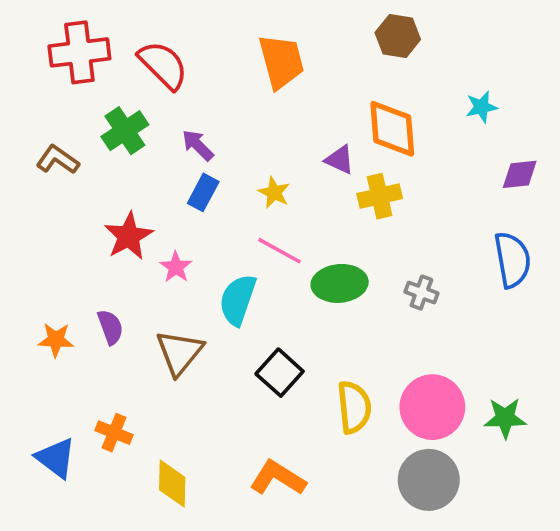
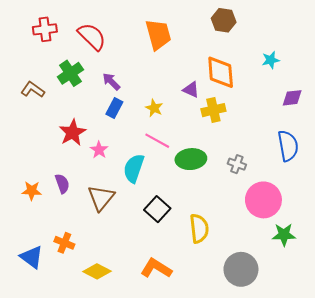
red cross: (79, 52) -> (45, 29), size x0.7
pink circle: (432, 407) -> (263, 200), moved
yellow diamond: (172, 484) -> (97, 271), turned -64

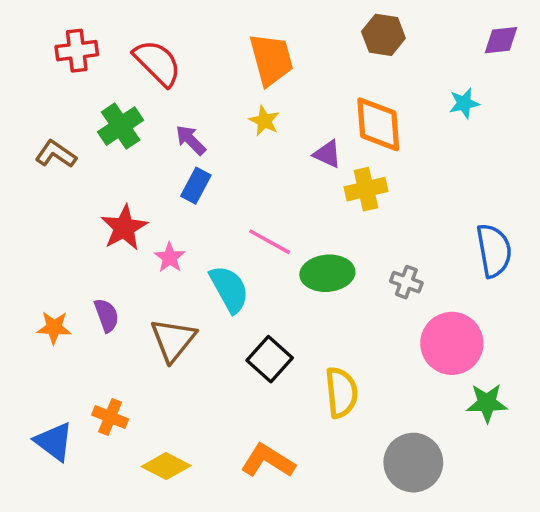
purple diamond: (292, 98) -> (501, 40), moved
yellow star: (154, 108) -> (264, 121), moved
cyan semicircle: (134, 168) -> (229, 289), turned 132

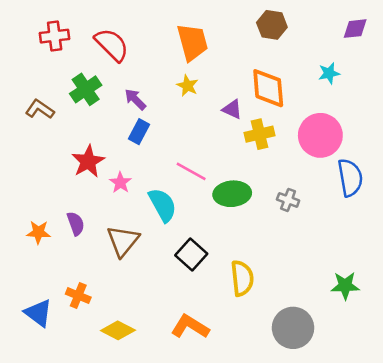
pink circle: (452, 343) -> (320, 135), moved

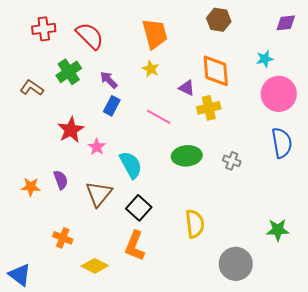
pink circle: (320, 135) -> (279, 94), moved
pink line: (191, 171) -> (159, 117), moved
black square: (191, 255) -> (139, 208), moved
blue triangle: (38, 313) -> (20, 275), moved
orange L-shape: (190, 327) -> (135, 246), moved, turned -100

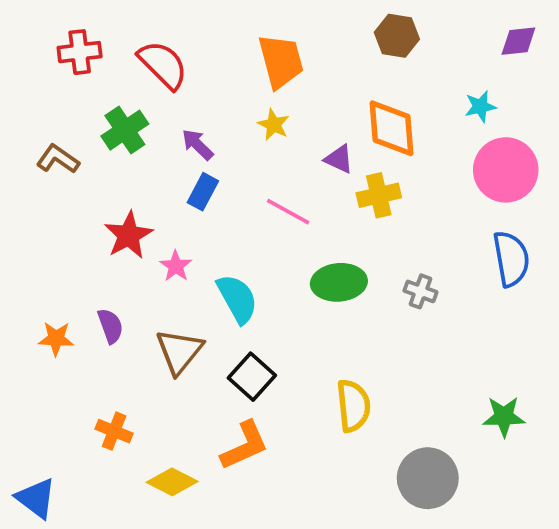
orange L-shape: (135, 246) -> (245, 446), turned -136

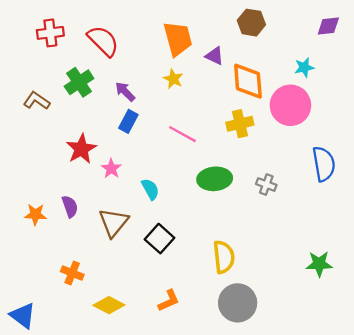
purple triangle: (339, 159) -> (215, 56), moved
pink circle: (506, 170) -> (290, 105), moved
cyan semicircle: (237, 299) -> (150, 189), size x0.7
orange L-shape: (245, 446) -> (169, 301), moved, size x0.7
gray circle: (428, 478) -> (238, 303), moved

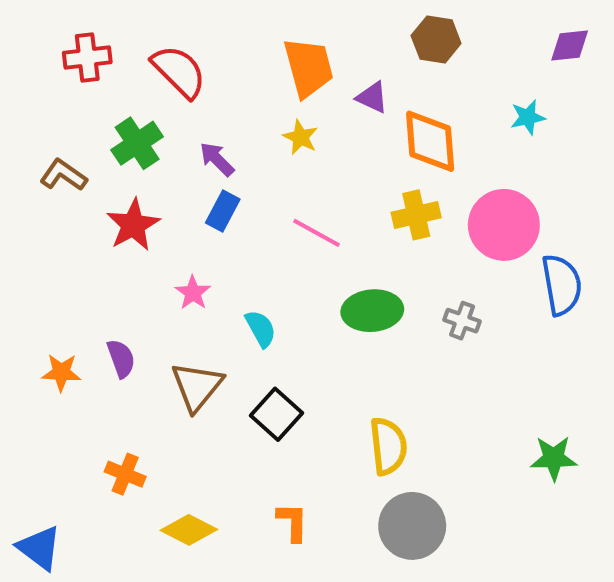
pink circle: (290, 105) -> (504, 225), moved
red star: (81, 149) -> (133, 225), moved
orange L-shape: (169, 301) -> (293, 522), turned -65

